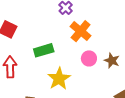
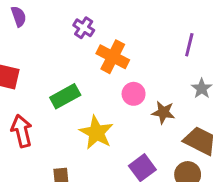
brown star: (112, 61) -> (163, 112), moved

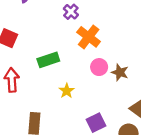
brown star: (163, 112) -> (120, 72), moved
yellow star: (96, 133) -> (67, 91), size x0.6

